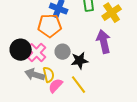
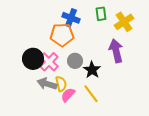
black star: (80, 61) -> (92, 70), turned -30

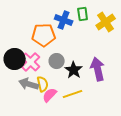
blue cross: (71, 18) -> (64, 20), moved
purple arrow: (116, 51) -> (98, 69), moved
yellow line: (91, 94) -> (73, 94), turned -72

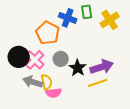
orange pentagon: (44, 35) -> (48, 33), turned 30
purple arrow: (98, 69) -> (102, 67), turned 85
yellow line: (73, 94) -> (98, 83), moved
pink semicircle: (50, 95) -> (54, 93), turned -140

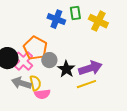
yellow cross: (110, 20) -> (98, 21), turned -30
orange pentagon: (48, 33) -> (35, 48), moved

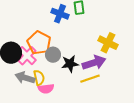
yellow cross: (98, 21) -> (108, 43), moved
black star: (66, 69) -> (70, 64), turned 30

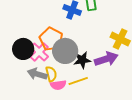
gray circle: (53, 55) -> (65, 51), size x1.6
yellow line: (90, 79) -> (78, 81), moved

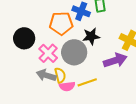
orange pentagon: (51, 39) -> (61, 23), moved, turned -30
black circle: (23, 49) -> (24, 38), moved
black star: (82, 60) -> (91, 36), moved

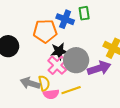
black star: (91, 36) -> (59, 51), moved
gray circle: (74, 52) -> (76, 60), moved
pink cross: (48, 53) -> (57, 65), moved

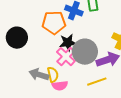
yellow line: (71, 90) -> (97, 82), moved

